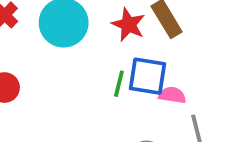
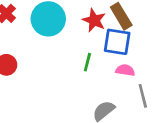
blue square: (148, 76) -> (117, 42), moved

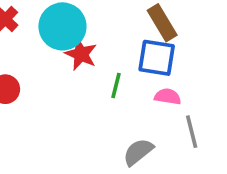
red star: (94, 20) -> (81, 54), moved

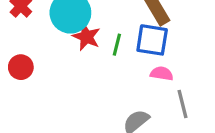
green line: (116, 85) -> (117, 45), moved

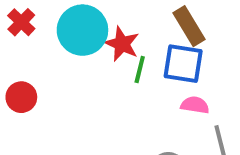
red star: (86, 37) -> (122, 44), moved

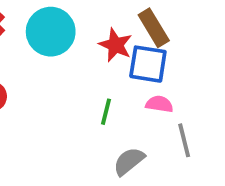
red star: (122, 44) -> (116, 45), moved
green line: (140, 70) -> (106, 112), moved

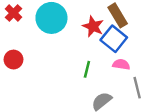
blue square: (148, 64) -> (114, 39), turned 30

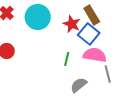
pink semicircle: (121, 64) -> (95, 55), size x1.6

